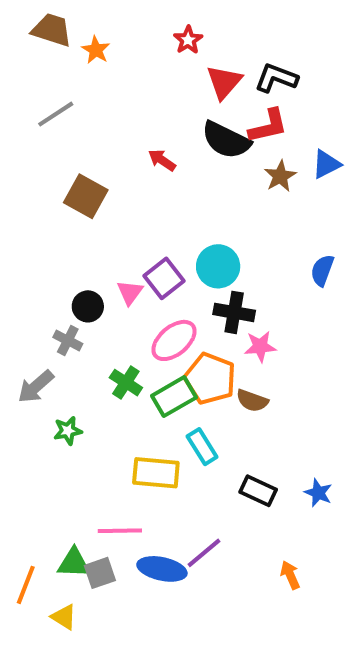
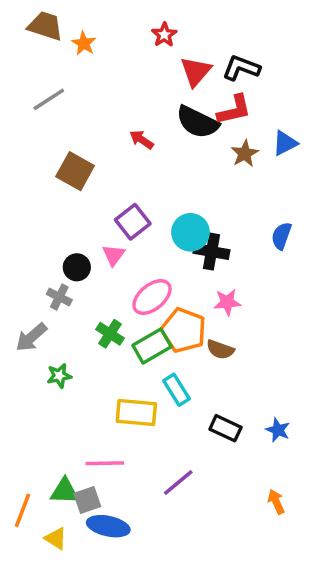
purple square: (164, 278) -> (133, 222), moved
black cross: (234, 312) -> (211, 252), moved
blue ellipse: (162, 569) -> (108, 526), moved
orange arrow: (290, 575) -> (276, 502), moved

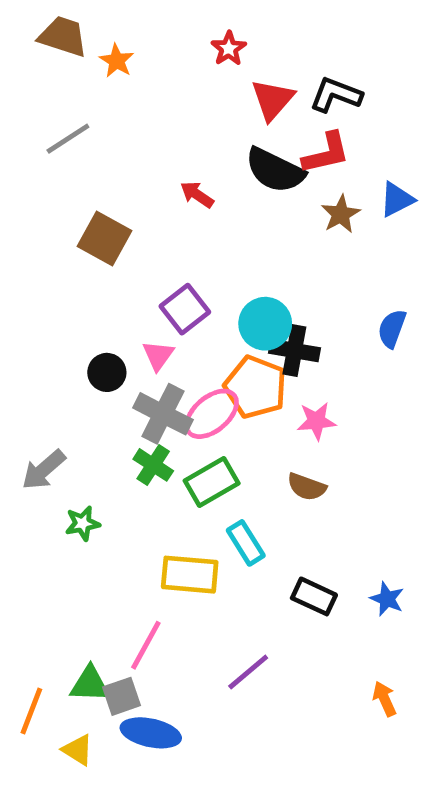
gray cross: (59, 297) -> (163, 414), moved, size x1.6
orange pentagon: (183, 330) -> (255, 387), moved
pink line: (105, 463) -> (146, 645), turned -60

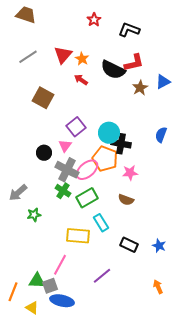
orange star: (117, 61) -> (82, 59), moved
black L-shape: (336, 95) -> (129, 30), moved
red triangle: (273, 100) -> (63, 55), moved

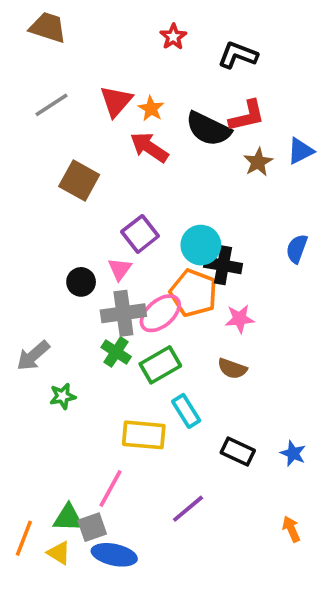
red arrow: (81, 80) -> (149, 147), size x1.5
gray cross: (67, 170) -> (123, 313), turned -35
yellow triangle: (32, 308) -> (59, 553), moved

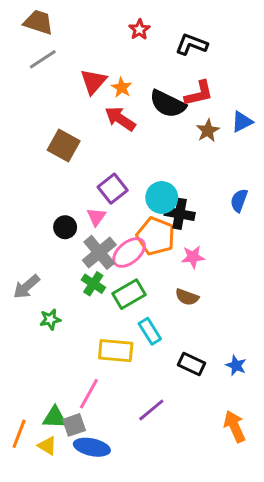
gray line: (52, 105) -> (43, 59), moved
gray cross: (123, 313) -> (99, 252), turned -32
orange arrow: (291, 529) -> (235, 426), size x1.5

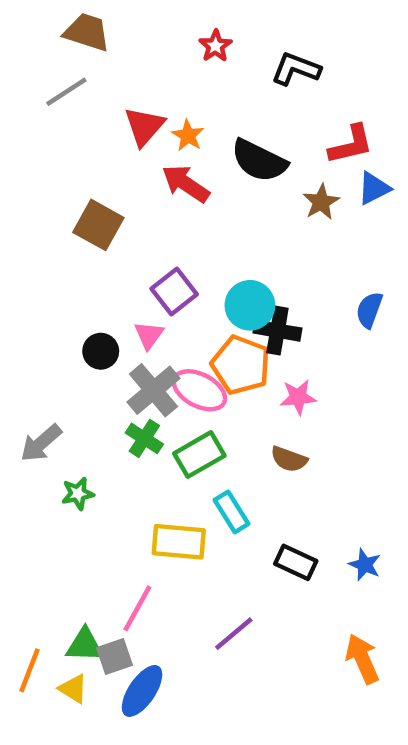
brown trapezoid: (38, 22) -> (87, 32), moved
red L-shape: (199, 93) -> (351, 145), moved
pink ellipse: (129, 252) -> (199, 390), turned 68
blue ellipse: (92, 447) -> (142, 691), turned -68

